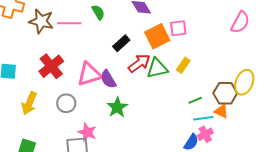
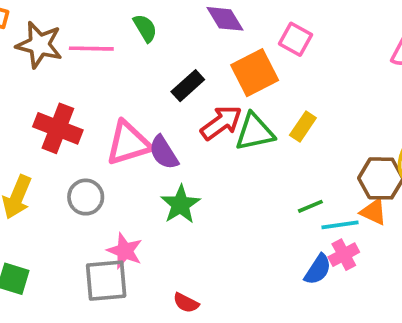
pink square: (178, 28) -> (296, 39), moved, turned 36
red cross: (51, 66) -> (58, 128), turned -30
green line: (195, 100) -> (310, 206), moved

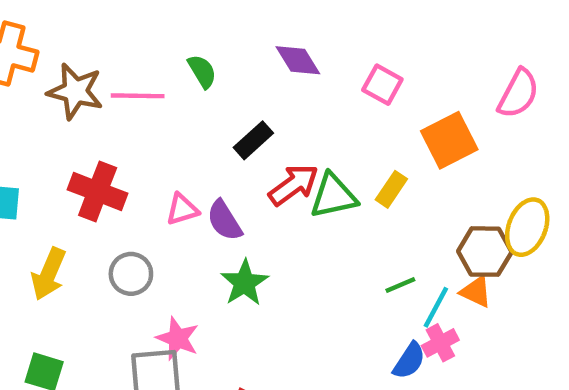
orange square: (255, 73) -> (449, 140), moved
pink triangle: (128, 143) -> (182, 209), size x0.6
cyan line: (340, 225) -> (436, 307), turned -54

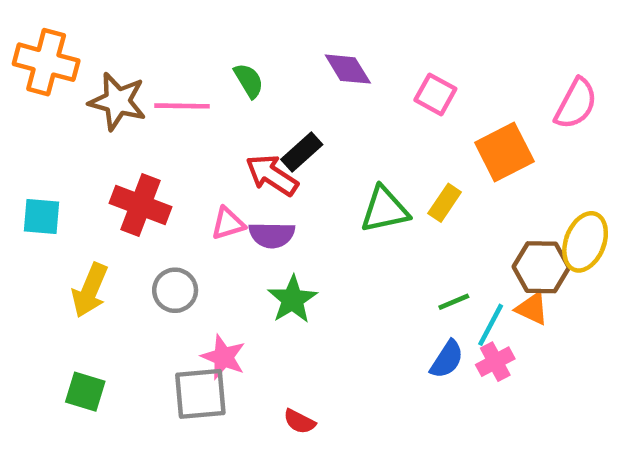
red arrow: (293, 185) -> (272, 175), moved, turned -111
purple semicircle: (224, 220) -> (272, 235), turned -57
blue semicircle: (409, 361) -> (447, 359), moved

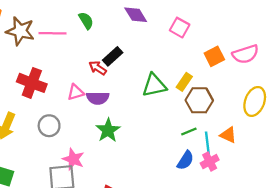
pink semicircle: (576, 104) -> (245, 54), moved, turned 44
orange square: (504, 152) -> (214, 56), size x0.7
red arrow: (272, 175) -> (98, 68), size x0.7
brown hexagon: (541, 267) -> (199, 100), moved
cyan line: (491, 325) -> (207, 143), turned -35

